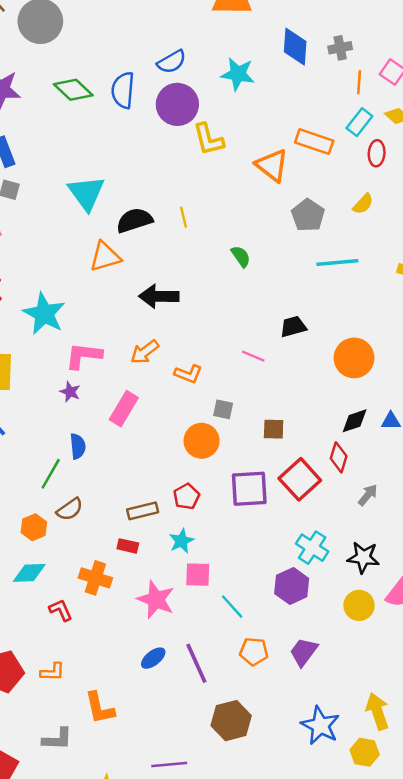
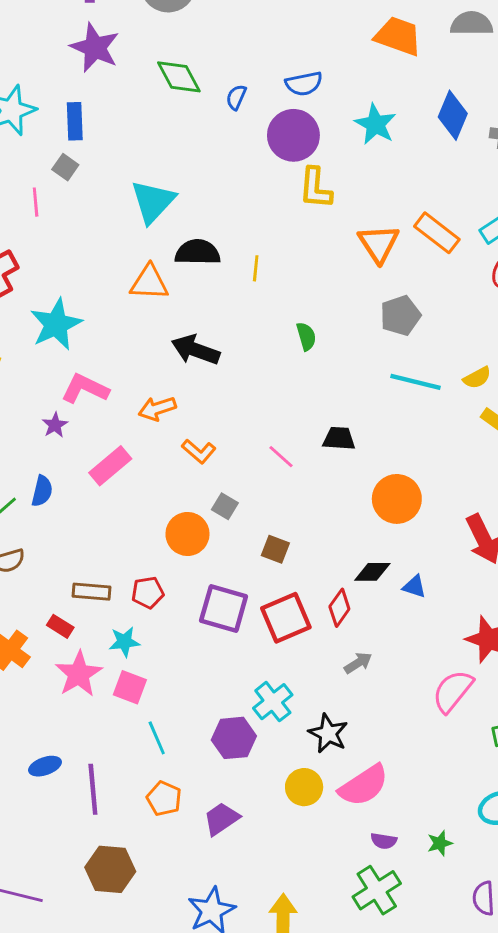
blue semicircle: (123, 90) -> (236, 97), size x0.6
yellow semicircle: (363, 204) -> (477, 378), moved
pink star: (156, 600) -> (79, 674), moved

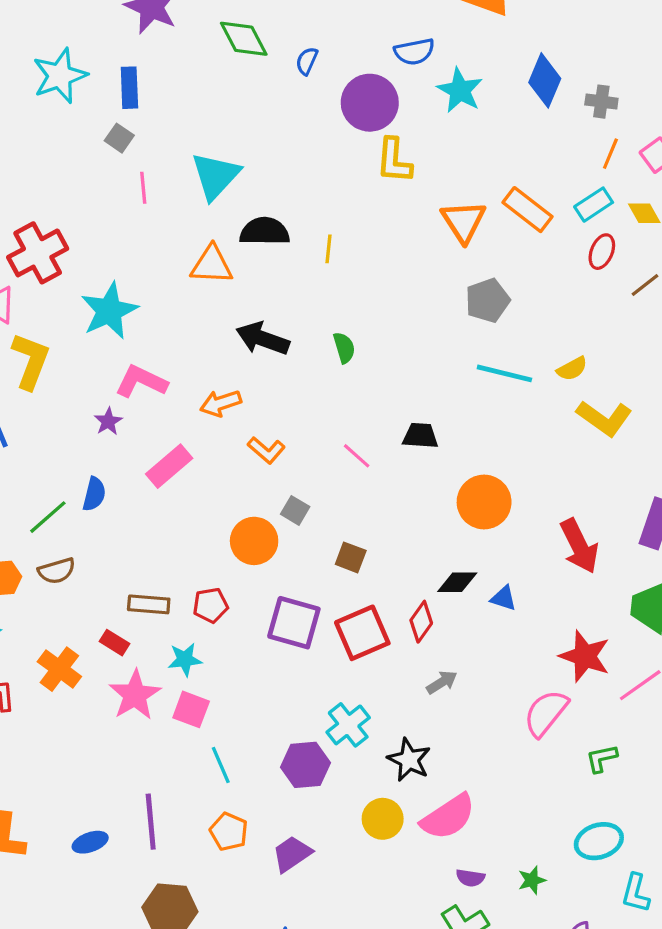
blue semicircle: (304, 84) -> (414, 52), moved
pink line: (36, 202) -> (143, 188), moved
green semicircle: (306, 336) -> (344, 348), moved
blue ellipse: (45, 766) -> (90, 842), moved

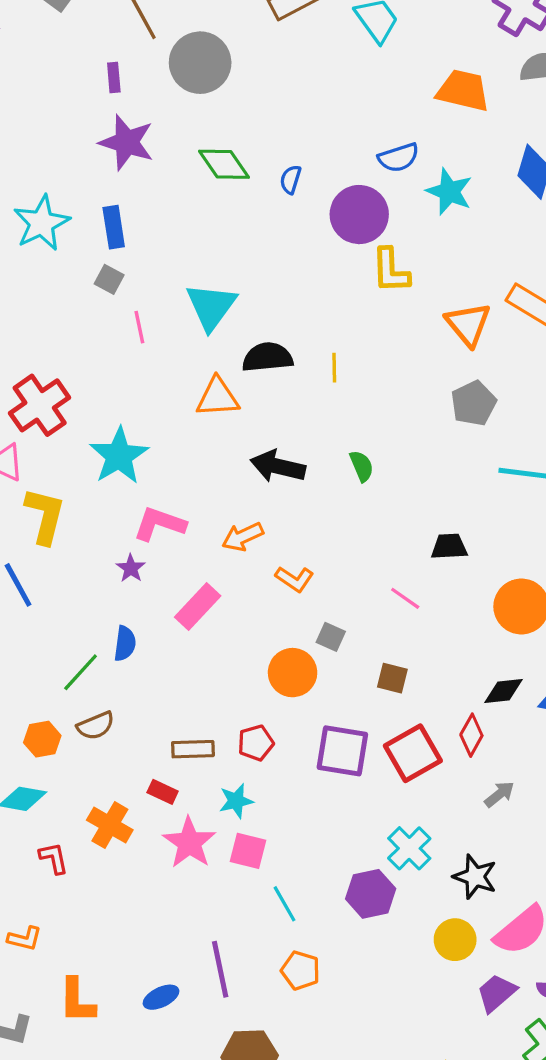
gray pentagon: (488, 300) -> (474, 403), moved
pink line: (357, 456) -> (405, 598), moved
purple trapezoid: (292, 854) -> (496, 993), moved

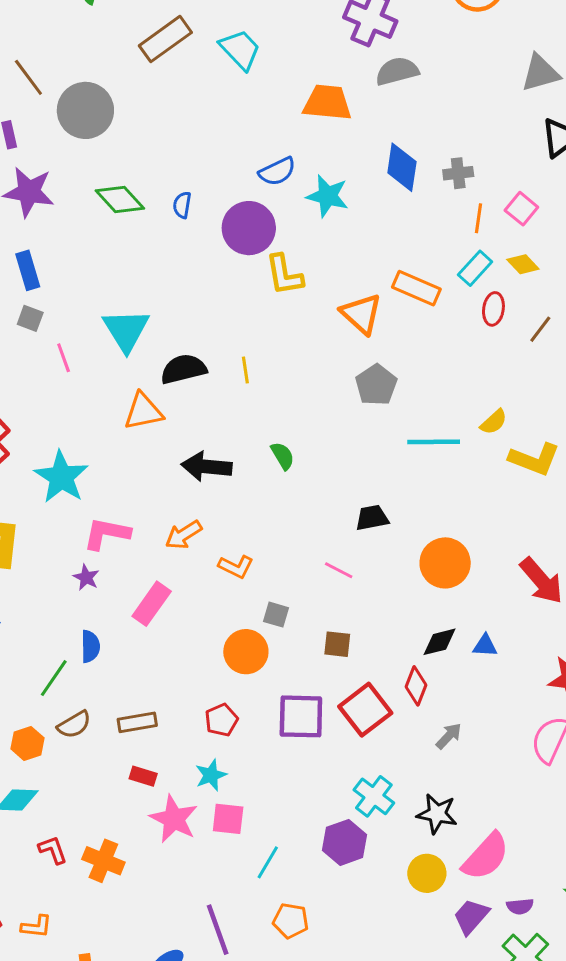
brown rectangle: (193, 749) -> (137, 722), moved
orange cross: (110, 825) -> (103, 861), moved
cyan line: (285, 904) -> (268, 862), turned 68

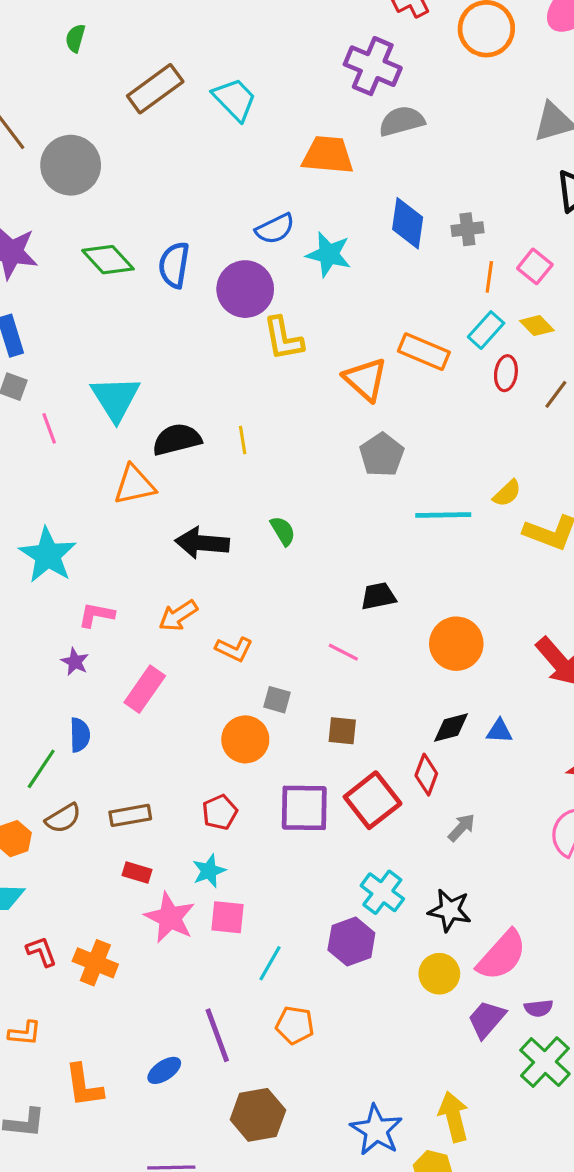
blue semicircle: (182, 205) -> (174, 265), size x1.6
pink L-shape: (107, 534) -> (96, 615), size x0.7

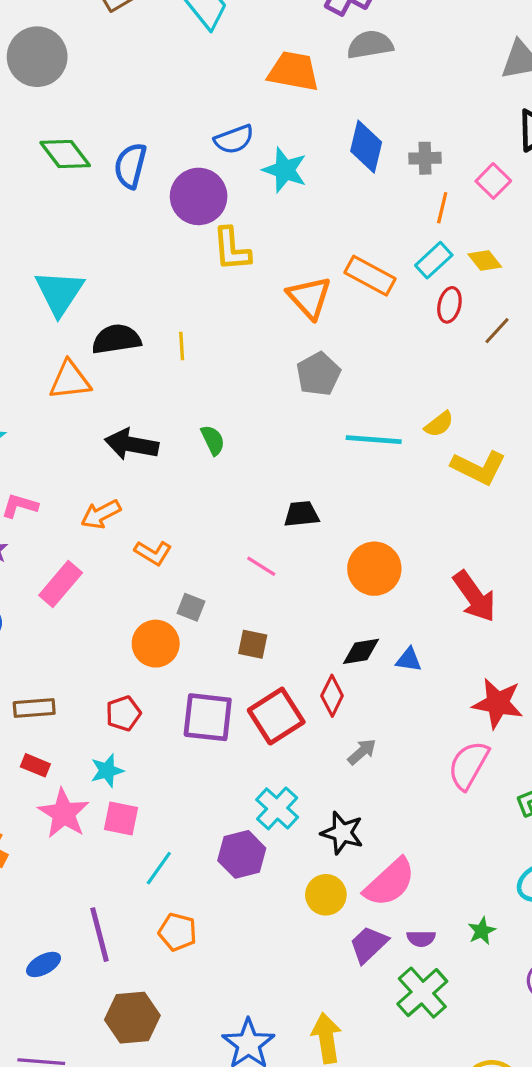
pink square: (535, 266) -> (493, 181), moved

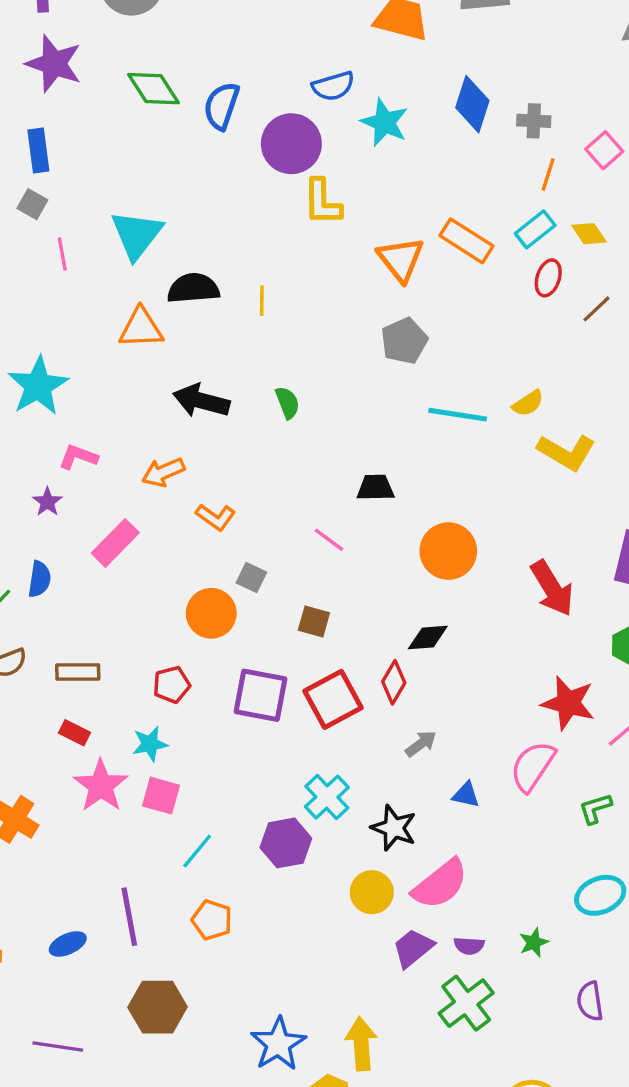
blue triangle: (409, 660) -> (466, 795), moved

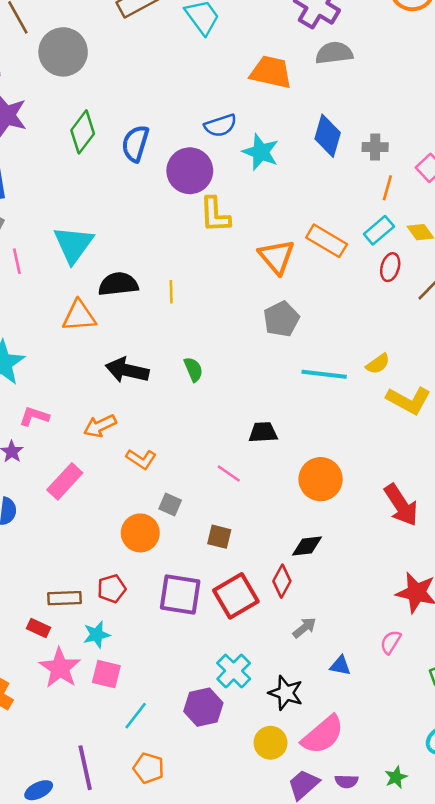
green diamond: (153, 89) -> (83, 132), turned 72
brown rectangle: (78, 672) -> (65, 598), moved
pink semicircle: (533, 766) -> (391, 642), size x0.6

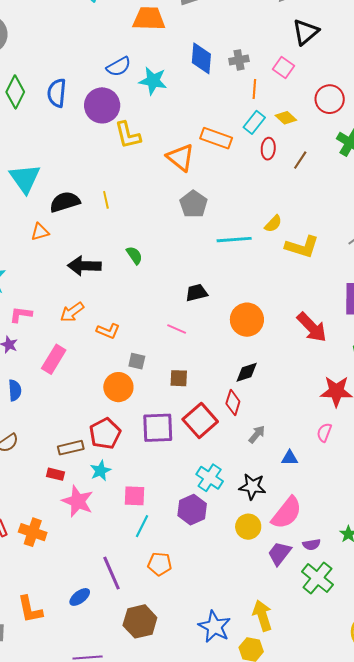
orange triangle: (79, 316) -> (40, 232), size x0.7
red pentagon: (112, 589) -> (105, 434), size x1.4
pink square: (106, 674) -> (135, 496), moved

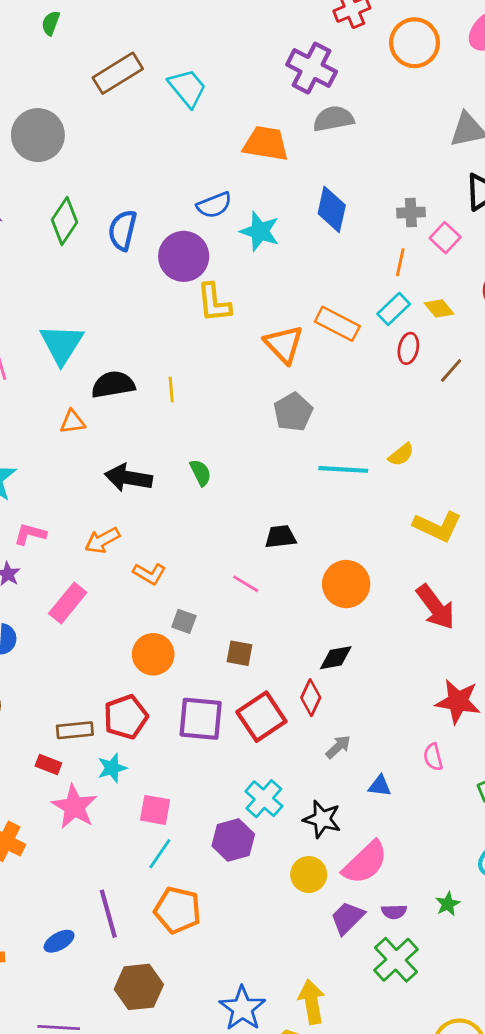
gray cross: (239, 60) -> (411, 213), moved
yellow L-shape: (302, 247) -> (437, 526), moved
pink semicircle: (324, 432) -> (433, 757), turned -42
orange pentagon: (160, 564) -> (178, 910), size x1.4

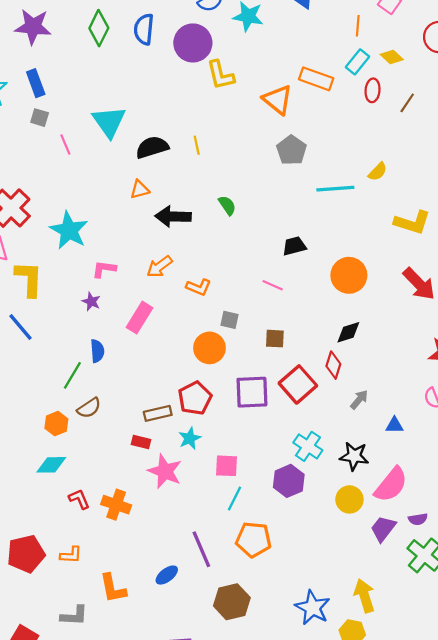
orange triangle: (73, 422) -> (140, 190), moved

